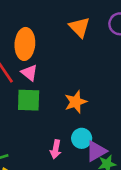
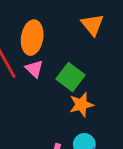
green square: (29, 100) -> (71, 77), moved, turned 30

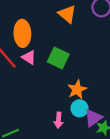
orange star: (81, 105) -> (77, 89), moved

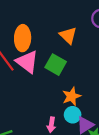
orange triangle: (67, 14) -> (68, 36), moved
pink triangle: (29, 57) -> (27, 62), size x1.6

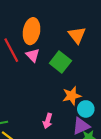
pink triangle: (27, 62) -> (33, 55), size x0.6
cyan circle: (73, 115) -> (86, 109), moved

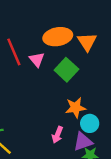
orange ellipse: (32, 31) -> (58, 37), moved, turned 65
pink arrow: (48, 121) -> (57, 135), moved

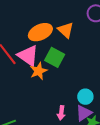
pink triangle: (37, 60) -> (28, 56), size x1.6
orange star: (76, 108) -> (38, 71), moved

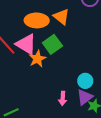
orange ellipse: (40, 32) -> (37, 20), turned 30
green square: (55, 57) -> (52, 44), turned 30

